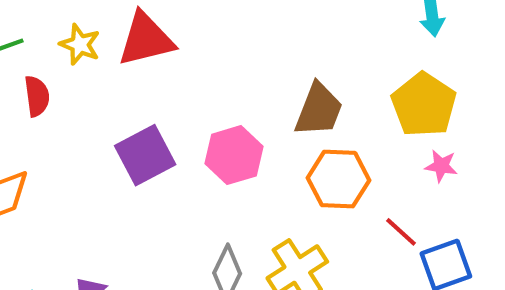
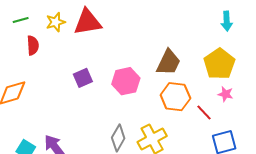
yellow star: (80, 44) -> (56, 22), turned 30
purple square: (145, 155) -> (83, 78), size x0.7
red line: (401, 232) -> (204, 113), moved

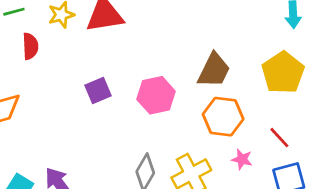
pink star: (226, 94) -> (242, 159), moved
red line: (204, 113) -> (279, 138), moved

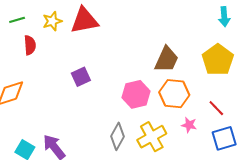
pink hexagon: (156, 95) -> (136, 94), moved

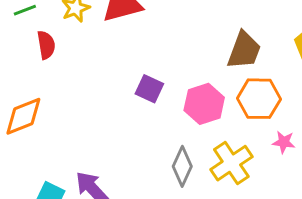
purple square: (81, 77) -> (149, 89), moved, turned -36

